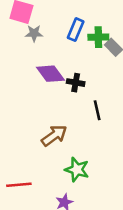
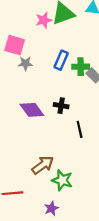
purple diamond: (50, 74) -> (32, 110), moved
brown arrow: (54, 136) -> (43, 165), moved

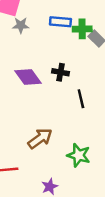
blue rectangle: (61, 60) -> (60, 22), turned 72
green star: (62, 180) -> (79, 155), moved

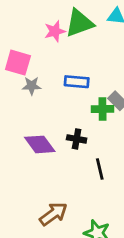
green cross: (82, 29) -> (102, 109), moved

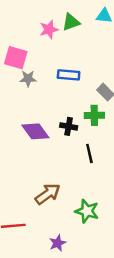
green triangle: (79, 23) -> (71, 22), size x0.7
green cross: (102, 109) -> (94, 115), moved

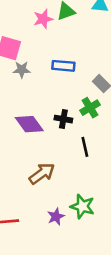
green cross: (94, 115) -> (90, 108), turned -30
brown arrow: (48, 194) -> (42, 173), moved
purple star: (58, 243) -> (56, 217), moved

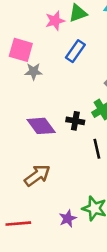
blue rectangle: (63, 66) -> (75, 51), moved, turned -60
brown arrow: (42, 173) -> (37, 175), moved

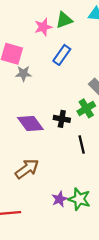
purple star: (68, 219) -> (59, 199), moved

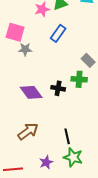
green cross: (86, 108) -> (79, 79), turned 35
black line: (82, 144) -> (67, 136), moved
purple star: (59, 199) -> (46, 162), moved

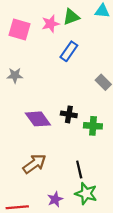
pink square: (15, 32) -> (20, 29), moved
gray star: (25, 49) -> (15, 75), moved
green cross: (79, 79) -> (93, 126), moved

